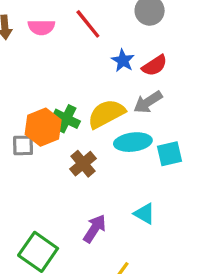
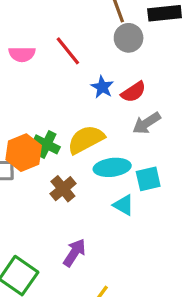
gray arrow: (148, 102) -> (147, 123), moved
cyan triangle: (145, 214) -> (124, 205), moved

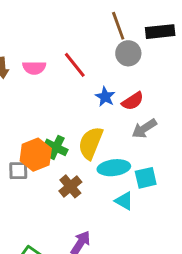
yellow semicircle: (86, 139) -> (91, 143), turned -40

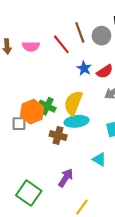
brown line: (118, 26) -> (80, 32), moved
cyan ellipse: (114, 168) -> (77, 121), moved
brown cross: (70, 186) -> (58, 135), turned -35
cyan triangle: (124, 201) -> (99, 159), moved

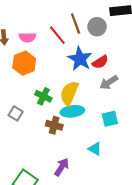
blue star: (84, 68) -> (80, 59), size x1.6
orange hexagon: (32, 112) -> (24, 63), moved
gray square: (19, 124) -> (16, 113), turned 32

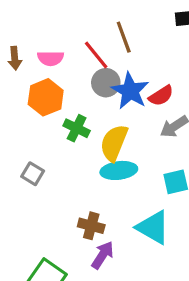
gray circle: (97, 27) -> (106, 83), moved
green cross: (43, 96) -> (77, 128), moved
brown cross: (54, 125) -> (91, 226), moved
cyan triangle: (95, 149) -> (153, 227), size x1.6

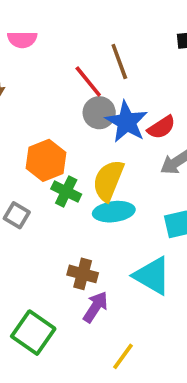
pink semicircle: (51, 58) -> (22, 39), moved
orange hexagon: (46, 97) -> (46, 160), moved
green cross: (77, 128) -> (66, 191), moved

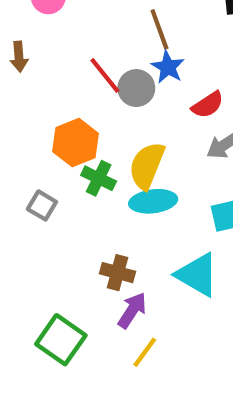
red line: (88, 82) -> (105, 75), moved
blue star: (127, 122) -> (168, 67), moved, size x0.7
yellow line: (123, 356) -> (145, 352), moved

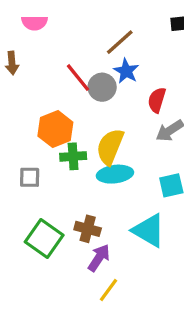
brown line: (159, 29) -> (120, 42), turned 68
red semicircle: (208, 105) -> (157, 100), turned 140
green cross: (99, 178) -> (73, 156), turned -30
gray square: (42, 205) -> (30, 177), turned -30
green square: (61, 340) -> (44, 238), moved

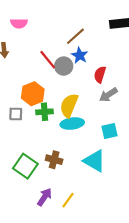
gray square: (30, 177) -> (16, 114), moved
purple arrow: (99, 258) -> (45, 197), moved

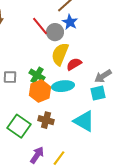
red semicircle: (100, 75) -> (74, 64), moved, turned 42
orange hexagon: (33, 94) -> (40, 91), moved
gray arrow: (108, 95) -> (103, 76), moved
yellow semicircle: (69, 105) -> (60, 54), moved
green cross: (45, 112) -> (37, 75), turned 35

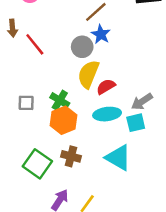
red line: (40, 26) -> (35, 44), moved
cyan ellipse: (63, 86) -> (107, 114), moved

